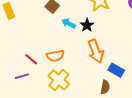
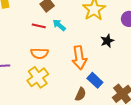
black star: (87, 25) -> (107, 41), moved
red line: (31, 59) -> (39, 26), moved, turned -40

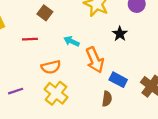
cyan arrow: (59, 25) -> (72, 41), moved
red line: (39, 26) -> (30, 39), moved

